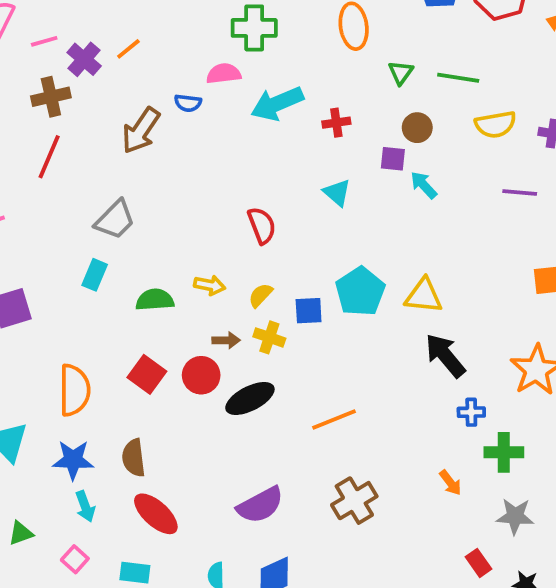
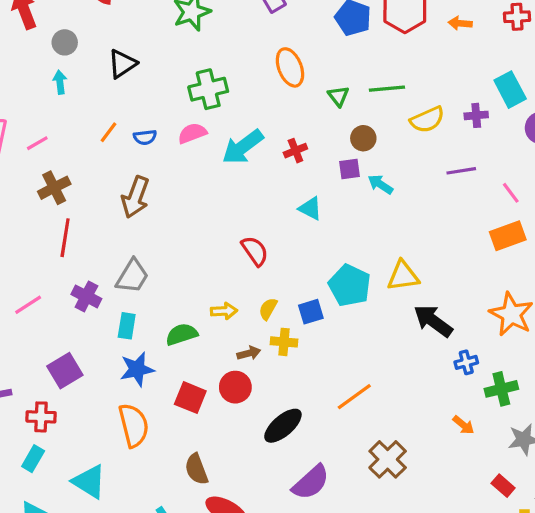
purple cross: (84, 59) -> (86, 296), moved
blue semicircle: (188, 103) -> (145, 137), moved
black ellipse: (250, 398) -> (283, 426), moved
blue star: (73, 460) -> (137, 369), moved

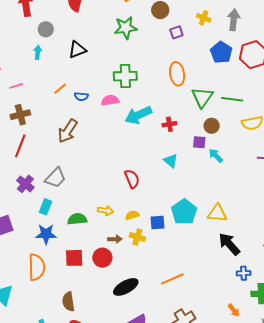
green triangle: (338, 96) -> (202, 97), size x1.6
yellow semicircle: (268, 309) -> (132, 215), turned 32
red square: (190, 398) -> (74, 258), turned -36

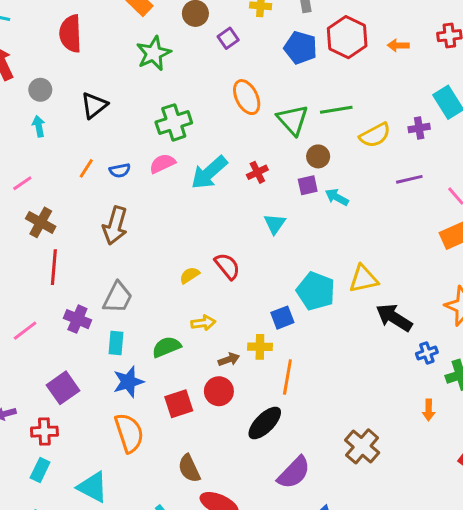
brown cross: (20, 115) -> (41, 222), turned -30
cyan triangle: (171, 161) -> (275, 224), turned 42
yellow semicircle: (132, 215) -> (190, 275), moved
orange line: (172, 279) -> (287, 377), moved, turned -40
orange arrow: (234, 310) -> (429, 410), turned 56

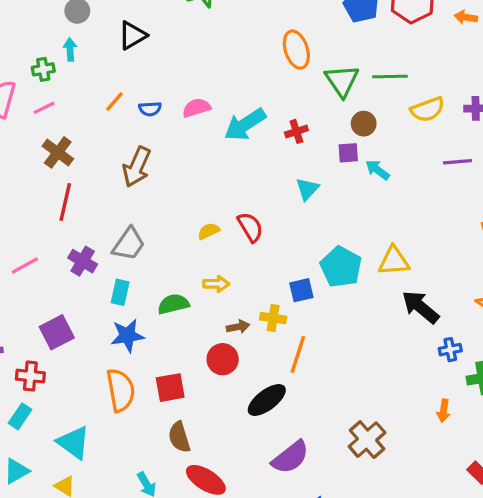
green cross: (174, 122) -> (43, 69), moved, size x0.6
red square: (179, 404) -> (170, 388), moved

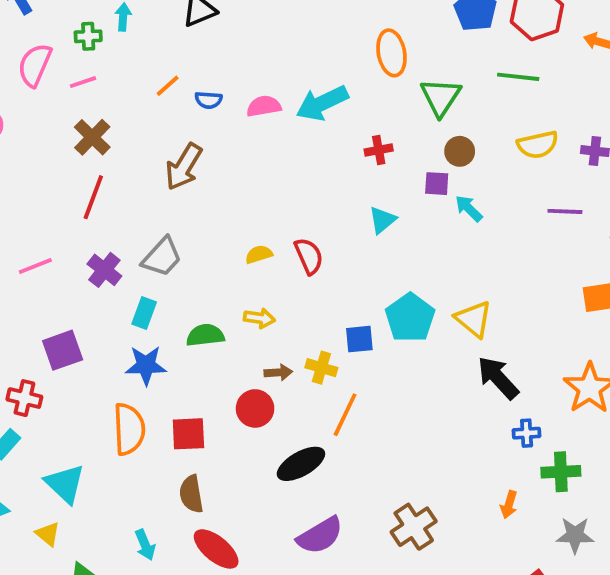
green line: (390, 77) -> (518, 77), moved
cyan arrow: (245, 124) -> (322, 103), moved
yellow triangle: (394, 261) -> (474, 319), turned 36

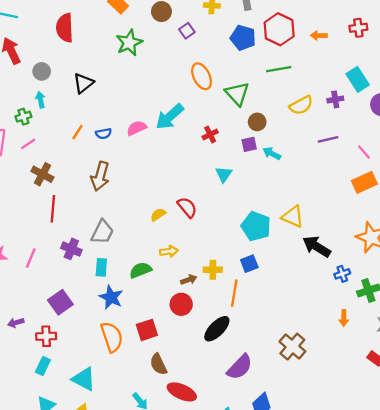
pink line: (35, 266) -> (31, 258), turned -30
blue square: (359, 339) -> (249, 264), moved
blue star: (146, 365) -> (111, 297), turned -30

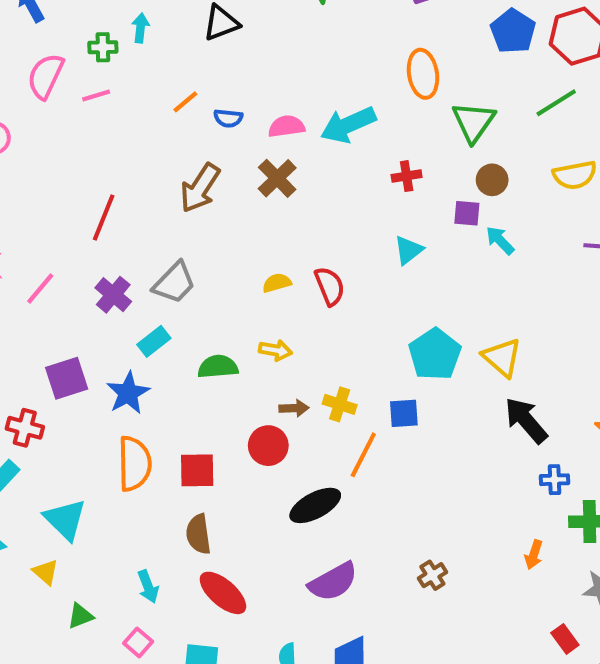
green line: (279, 69) -> (556, 103), turned -40
brown cross: (42, 174) -> (277, 178), moved
cyan rectangle: (101, 267) -> (154, 341), turned 30
blue star: (111, 297) -> (128, 393), moved
brown cross: (292, 347) -> (432, 575), size x0.6

